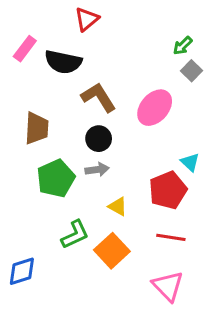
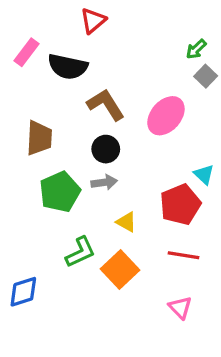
pink triangle: (168, 286) -> (180, 308), size x0.7

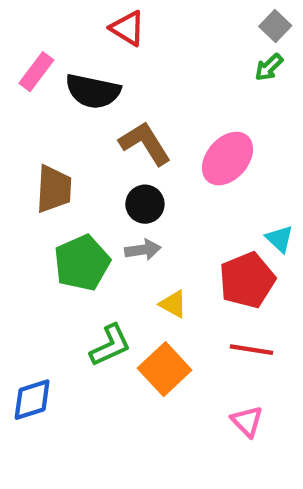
red triangle: (93, 21) -> (128, 28), turned -48
gray square: (206, 76) -> (275, 26), moved

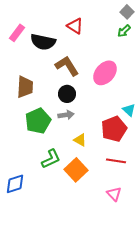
red triangle: (128, 28) -> (75, 26), moved

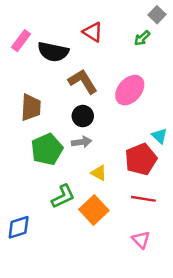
green arrow: (124, 31) -> (142, 38), moved

